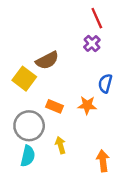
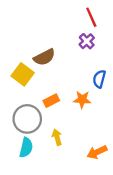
orange rectangle: (54, 106) -> (51, 101), turned -49
orange arrow: (103, 161) -> (97, 152), turned -108

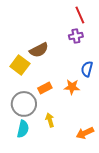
purple cross: (87, 41) -> (76, 36), turned 32

